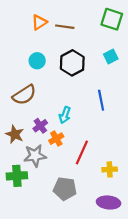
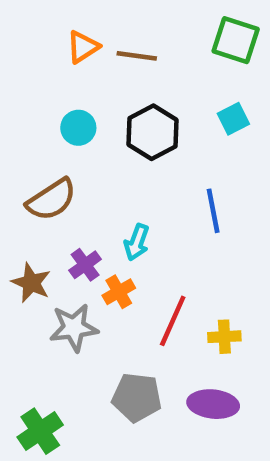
yellow cross: (110, 169) -> (224, 337), moved
green cross: (17, 176) -> (40, 431), moved, turned -30
purple ellipse: (109, 203) -> (213, 404), moved

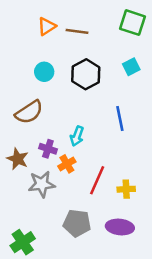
purple cross: (85, 265) -> (48, 149), turned -36

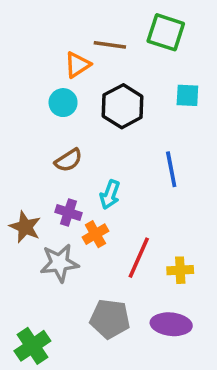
green square: (133, 23) -> (166, 32), moved
orange triangle: (47, 26) -> (77, 65), moved
cyan square: (131, 67) -> (187, 95), turned 30
brown semicircle: (29, 112) -> (68, 160), moved, size x0.7

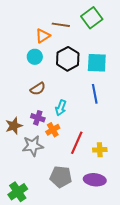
green square: (166, 32) -> (92, 18), turned 35
cyan square: (187, 95) -> (97, 63), moved, size x1.5
brown star: (25, 227) -> (14, 126), turned 30

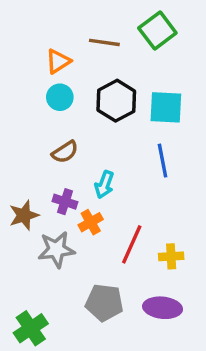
orange triangle: (43, 36) -> (58, 61), moved

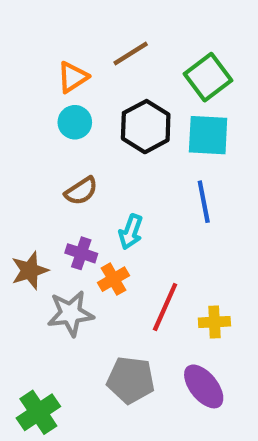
green square: (157, 30) -> (208, 77), moved
brown line: (104, 42) -> (131, 53), turned -40
purple ellipse: (163, 308) -> (204, 386), turned 45

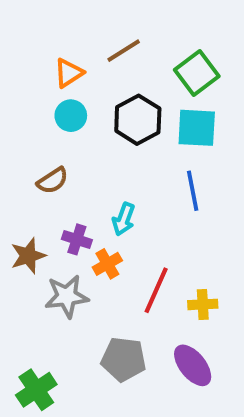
brown semicircle: (81, 191) -> (53, 181), moved

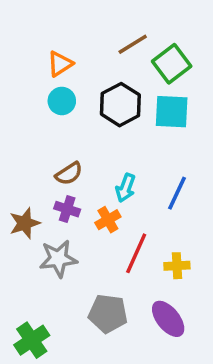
brown line: (124, 51) -> (133, 44), moved
brown semicircle: (53, 181) -> (69, 174), moved
blue line: (193, 191) -> (177, 193), moved, turned 36
cyan arrow: (124, 219) -> (126, 188), moved
orange cross: (107, 264) -> (108, 220), moved

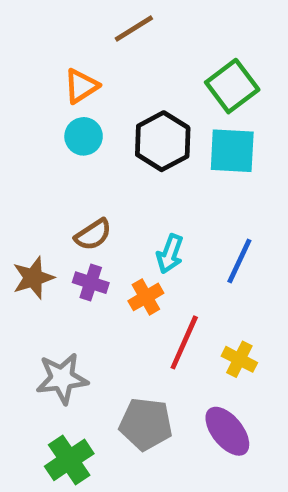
brown line: (133, 44) -> (134, 29), moved
brown star: (25, 223) -> (33, 278), moved
gray star: (58, 259) -> (62, 378), moved
yellow cross: (177, 266) -> (239, 359), turned 30
green cross: (32, 340) -> (69, 460), moved

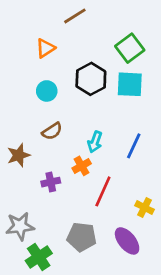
cyan circle: (84, 136) -> (47, 91), moved
purple cross: (91, 283) -> (51, 182), moved, turned -30
yellow cross: (239, 359) -> (144, 207), moved
gray star: (62, 378) -> (20, 226), moved

